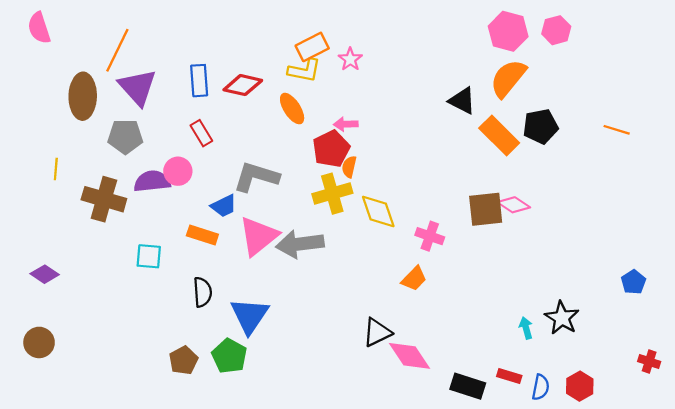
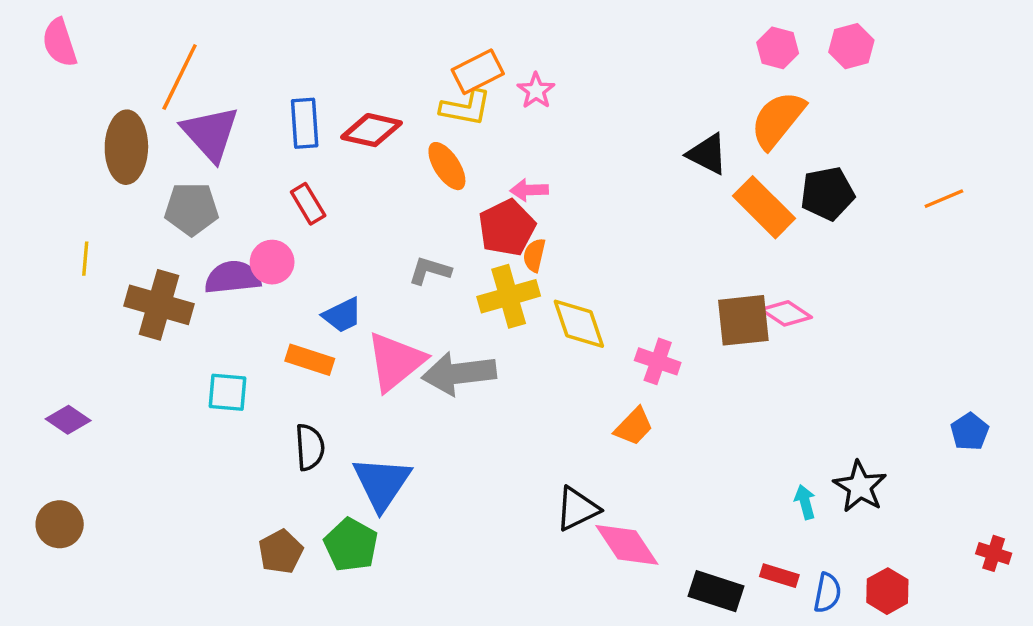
pink hexagon: (508, 31) -> (778, 48), size x0.7
orange line: (617, 130) -> (944, 199), turned -40
gray L-shape: (256, 177) -> (430, 271), moved, size x0.6

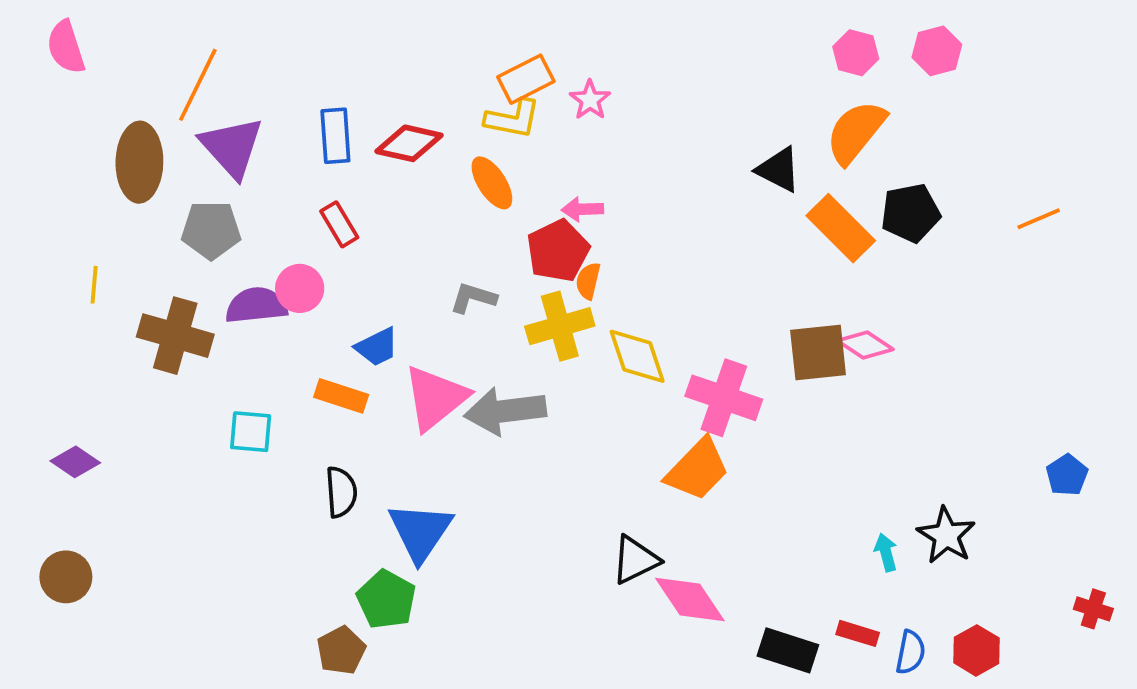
pink cross: (658, 361) -> (724, 398), size x1.5
orange trapezoid: (634, 427) -> (697, 469), size x1.5
brown pentagon: (281, 552) -> (341, 650), moved

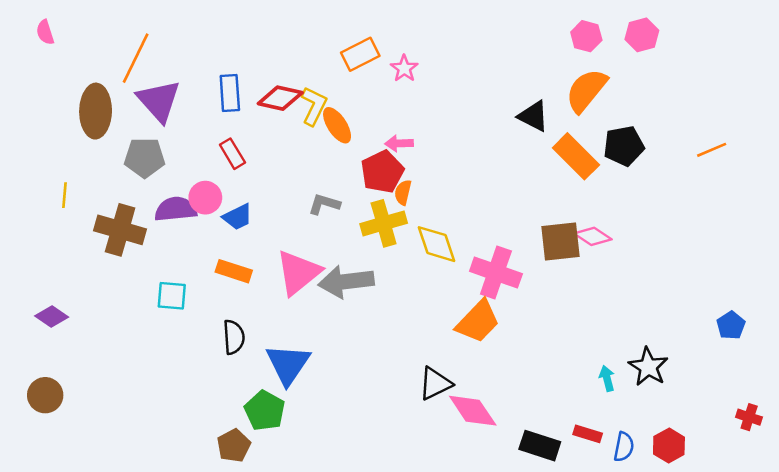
pink semicircle: (66, 47) -> (45, 32), size x0.7
yellow L-shape: (513, 119) -> (314, 106), moved, turned -75
blue trapezoid: (377, 347) -> (238, 217), moved

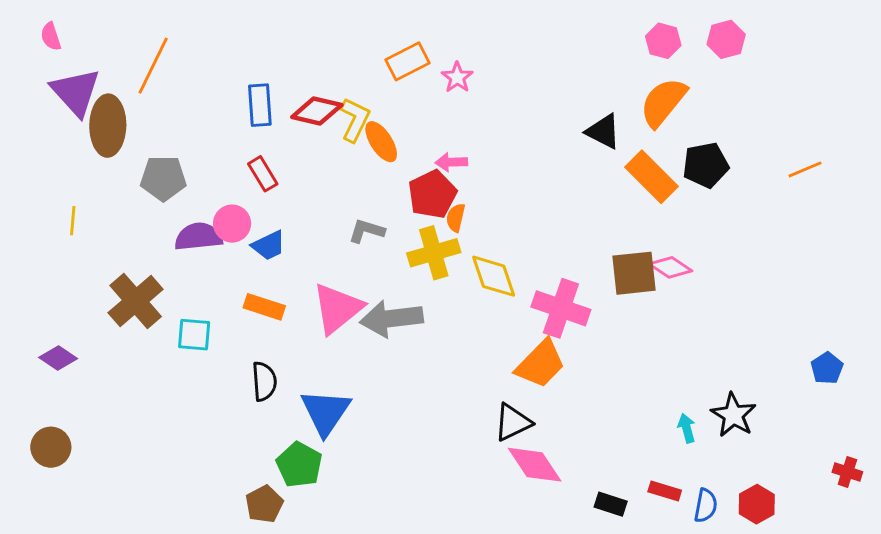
purple triangle: (159, 101) -> (76, 92), moved
brown cross: (120, 230) -> (136, 301), moved, turned 33
black triangle: (435, 384) -> (513, 422), moved
black rectangle: (540, 446) -> (611, 504), size x0.7

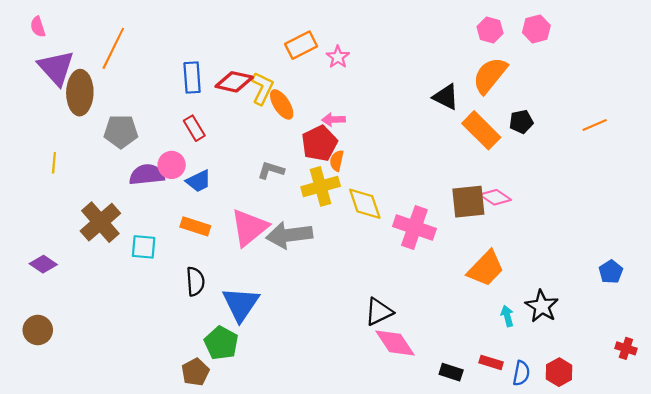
black pentagon: (706, 165) -> (521, 122), size x0.7
orange trapezoid: (540, 364) -> (486, 269), moved

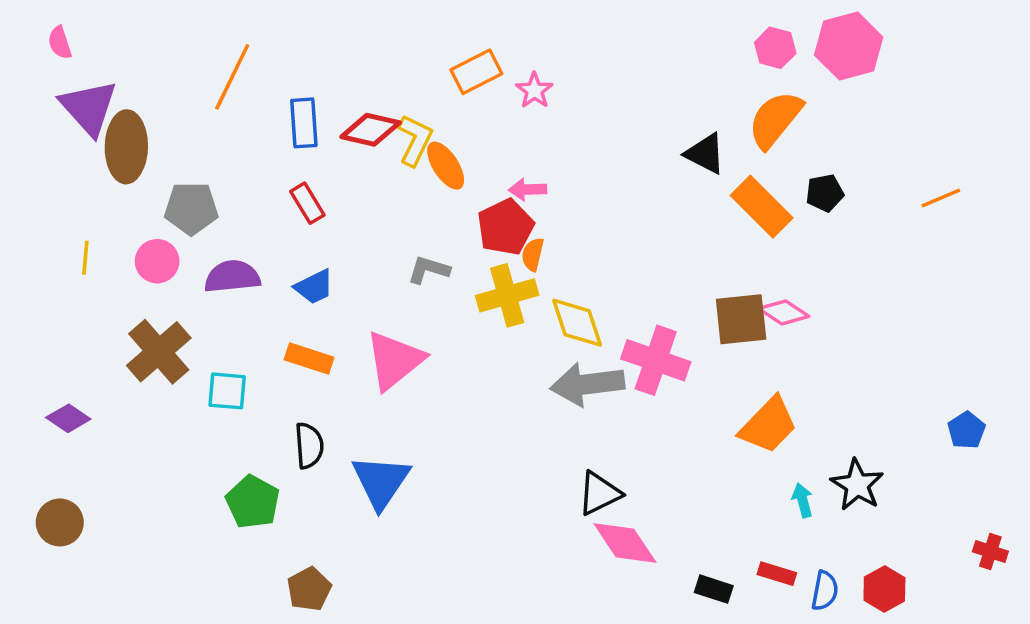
pink hexagon: (536, 29) -> (849, 46), size x1.5
orange line: (113, 48) -> (232, 77), moved
pink circle: (172, 165) -> (157, 261), moved
gray arrow: (289, 235) -> (587, 384), moved
green pentagon: (221, 343) -> (253, 502), moved

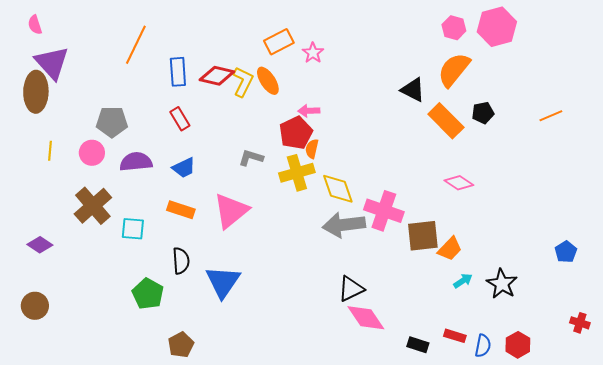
brown ellipse: (126, 147) -> (36, 92), moved
orange ellipse: (446, 166) -> (268, 81), moved
brown square: (741, 319) -> (423, 236), moved
orange trapezoid: (768, 425) -> (450, 249), size x0.7
cyan arrow: (803, 500) -> (463, 281), moved, turned 72

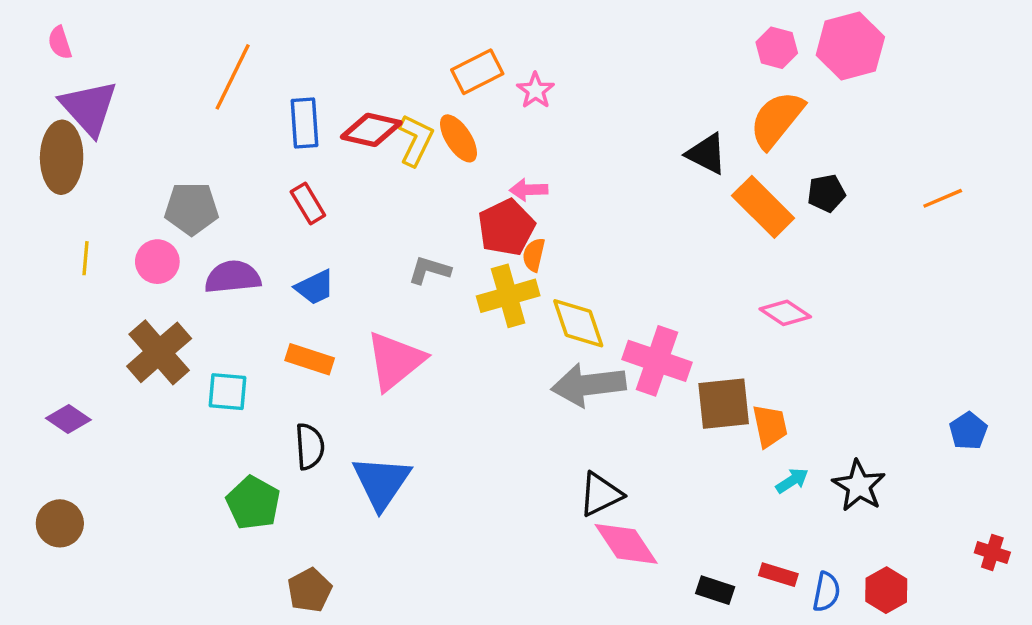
orange trapezoid: (450, 249) -> (770, 426), turned -56

